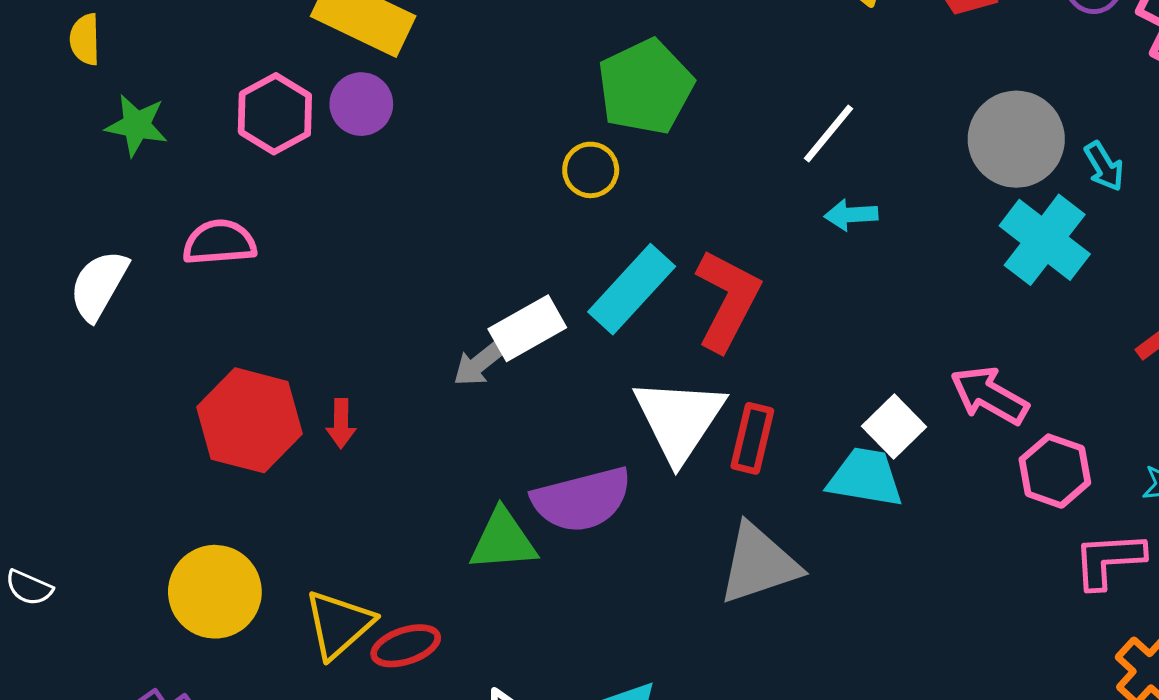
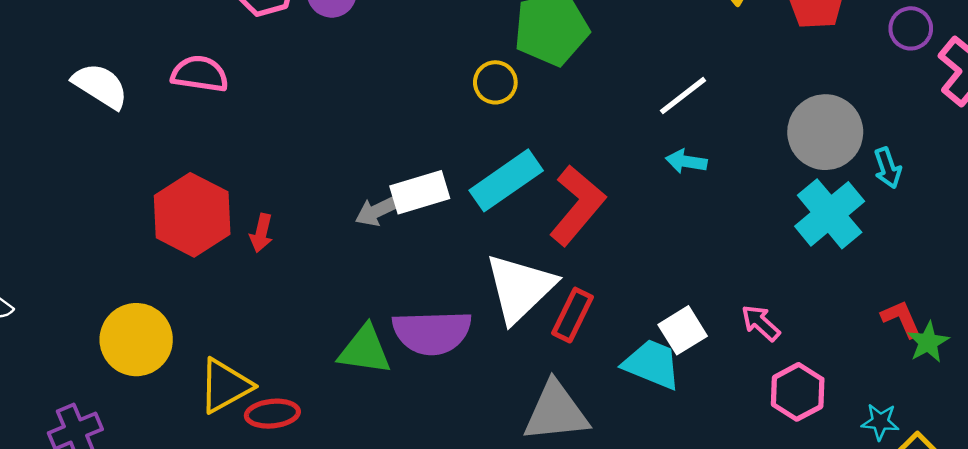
white semicircle: (99, 285) -> (100, 86), turned 80
pink arrow: (989, 395) -> (761, 323), size x0.7

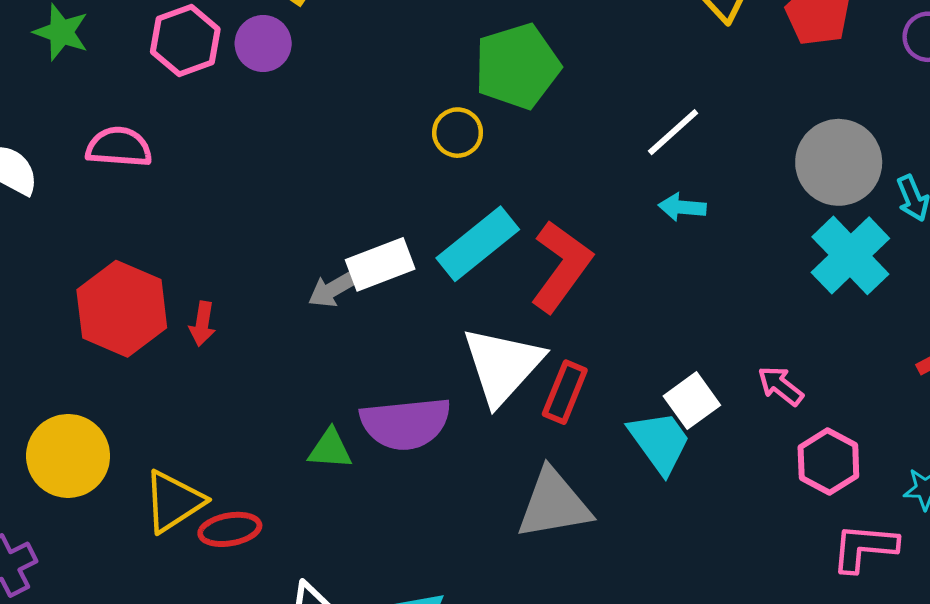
green triangle: (365, 350) -> (330, 449), size x0.7
cyan trapezoid: (652, 364) -> (660, 442), turned 36

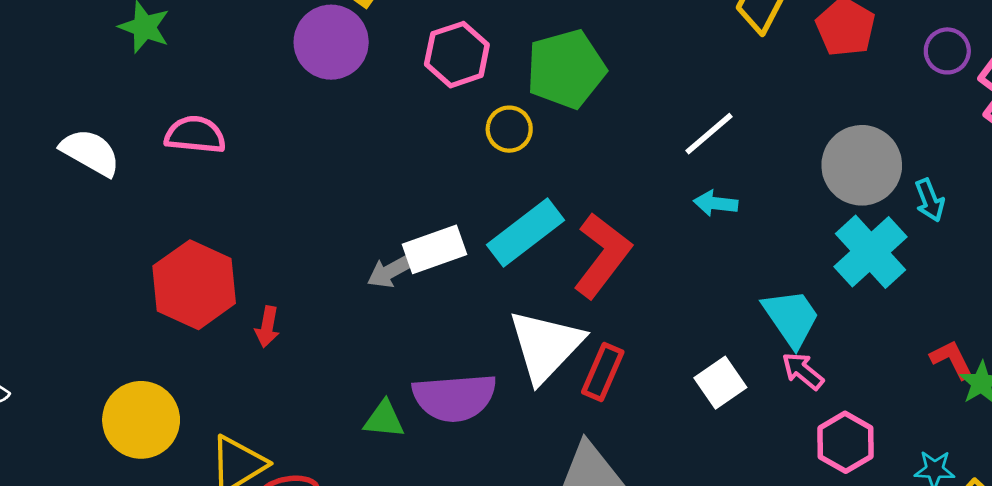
pink hexagon: (185, 41) -> (457, 55), moved
purple circle: (263, 44) -> (331, 42), size x1.4
red arrow: (202, 324) -> (267, 327), moved
cyan trapezoid: (660, 442) -> (791, 318), moved

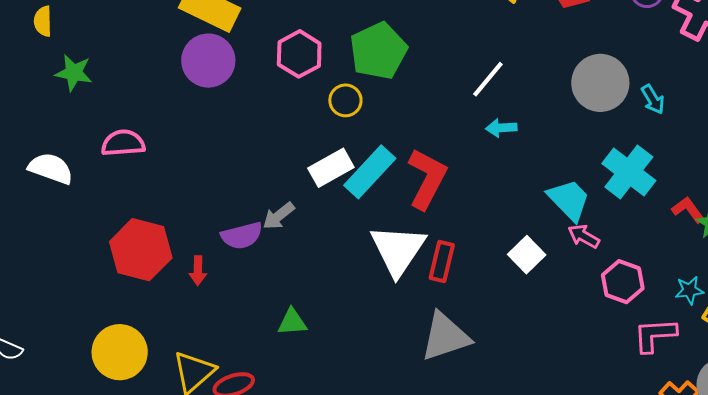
white rectangle: (435, 249) -> (331, 168), moved
cyan cross: (870, 252) -> (629, 172), moved
purple semicircle: (454, 397) -> (242, 236), moved, size x0.7

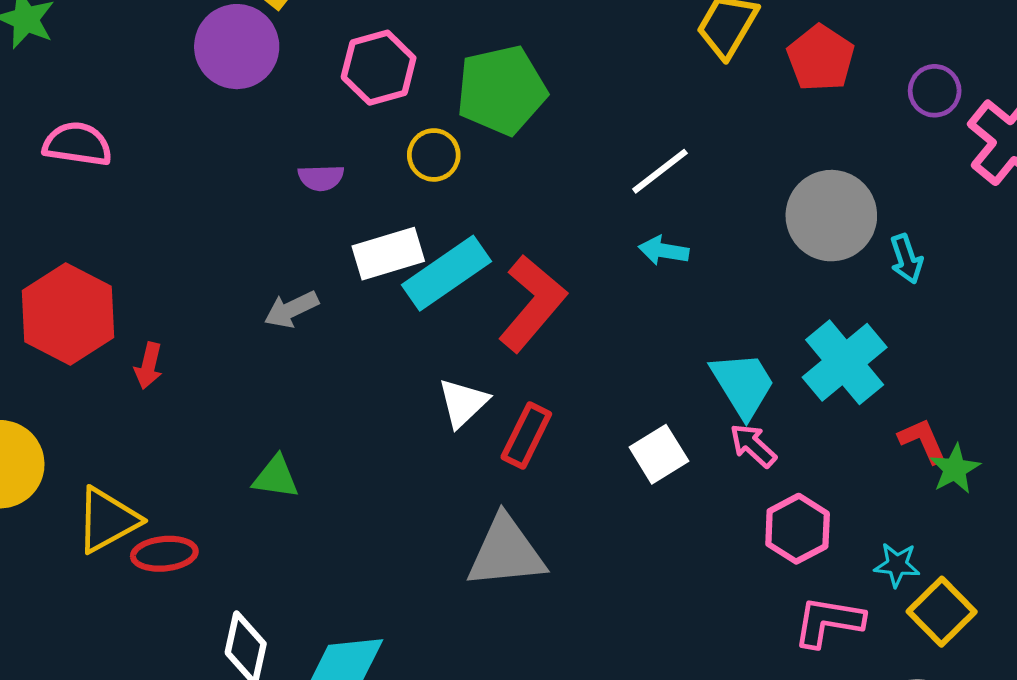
purple semicircle: (242, 236) -> (321, 178), moved, size x0.7
white triangle: (398, 250) -> (463, 403), size x0.6

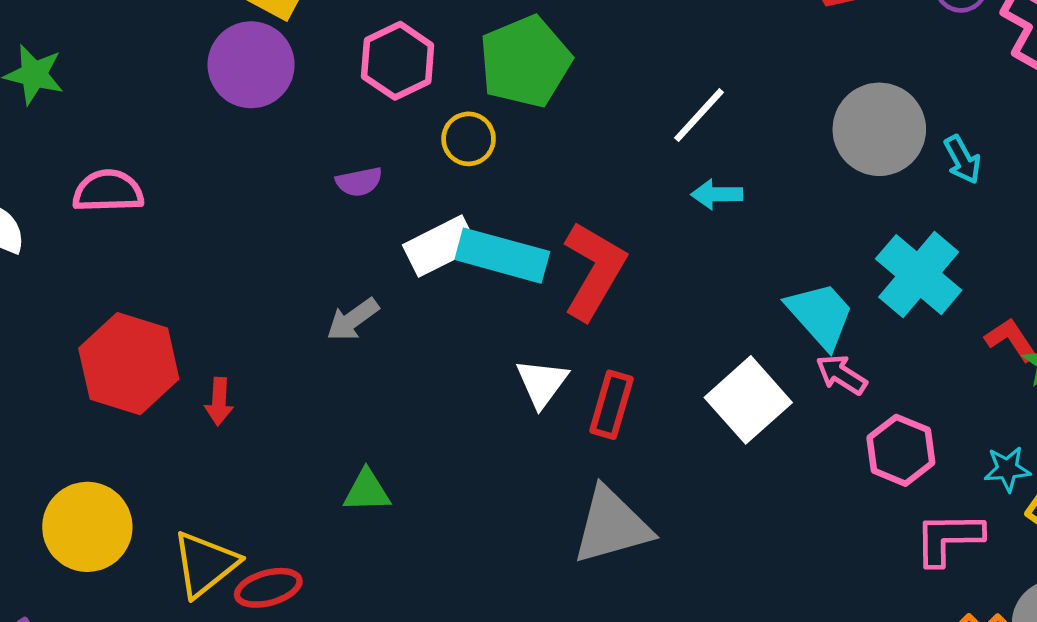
cyan rectangle: (447, 273) -> (502, 256), turned 60
white square: (659, 454) -> (748, 400), size x1.4

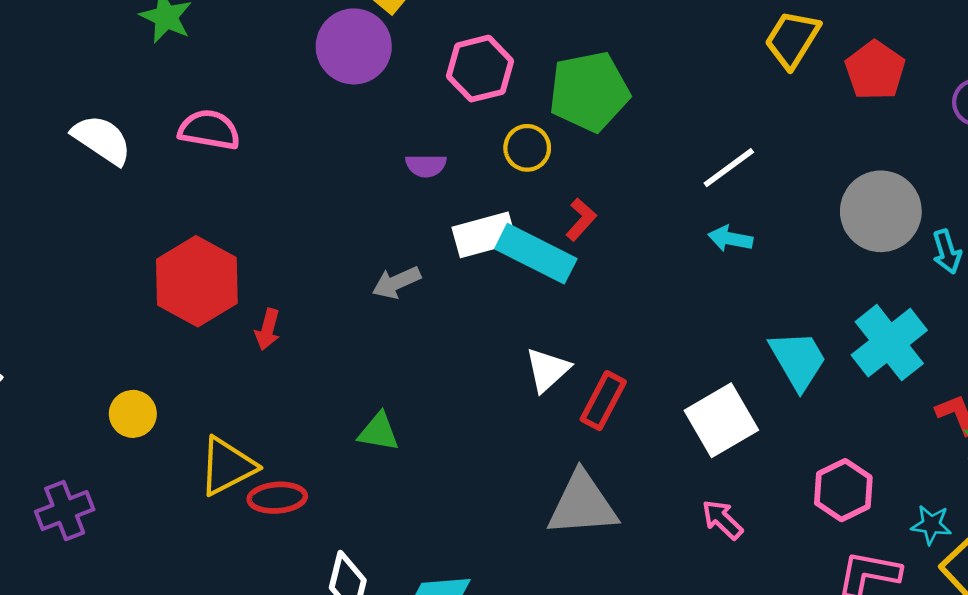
red L-shape: (594, 271) -> (581, 219), moved, size x0.5
pink arrow: (841, 375) -> (722, 520), moved
yellow circle: (87, 527) -> (133, 414), size x0.6

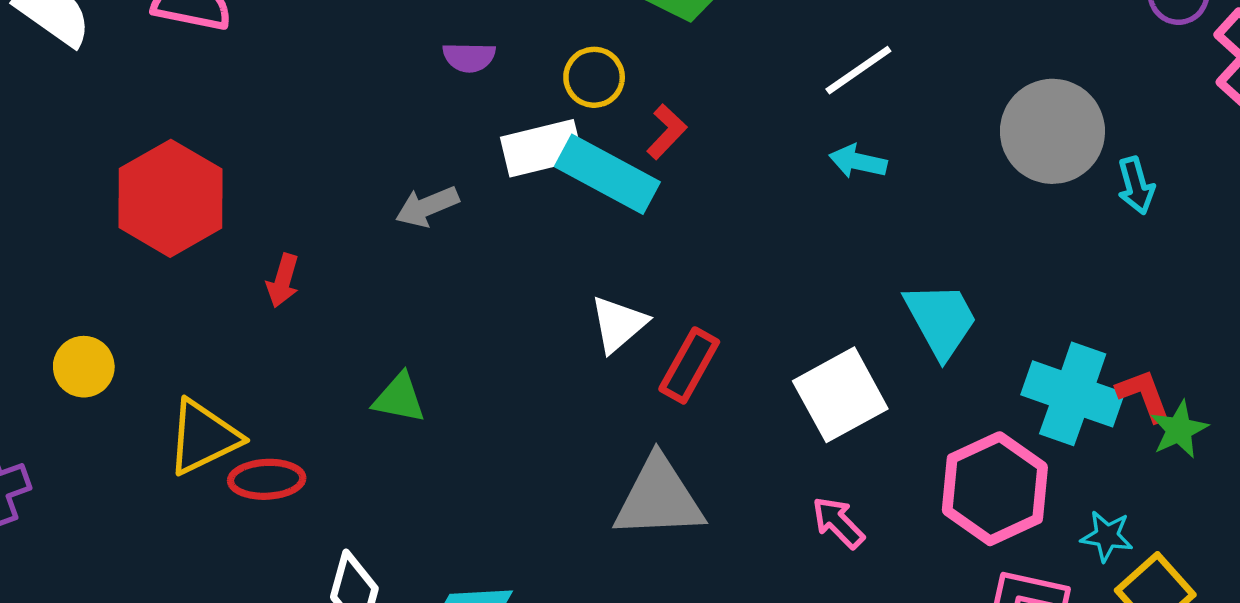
yellow circle: (527, 148) -> (594, 77), moved
red arrow: (268, 329) -> (283, 281), moved
cyan cross: (889, 343) -> (1073, 394), moved, turned -34
pink hexagon: (843, 490) -> (995, 489), size x1.4

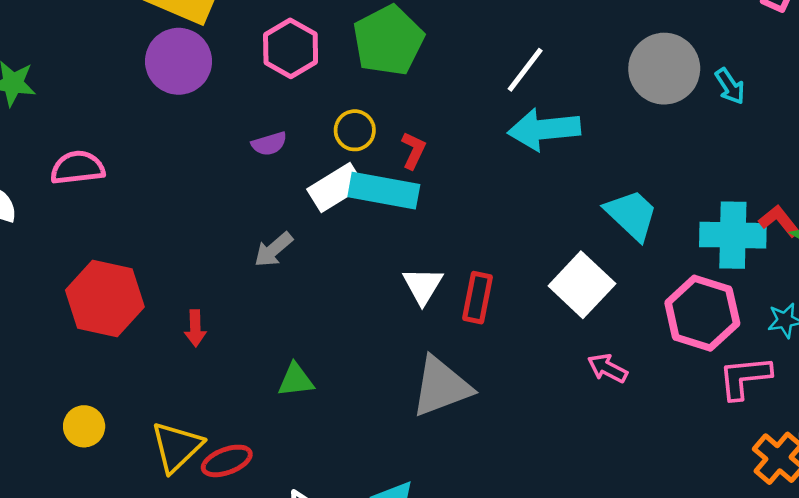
cyan arrow: (858, 161) -> (544, 129), size x1.8
gray triangle: (659, 498) -> (441, 387), moved

